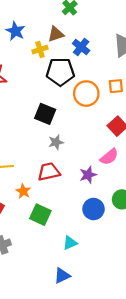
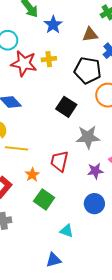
yellow cross: (40, 50) -> (49, 59), moved
gray star: (56, 142) -> (88, 137), moved, size x1.6
red trapezoid: (49, 172) -> (59, 161), turned -75
cyan triangle: (70, 243) -> (67, 231), turned 32

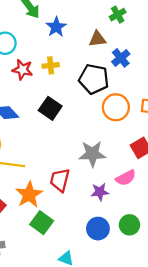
red star: (24, 63) -> (23, 70), size x0.7
black square: (66, 107) -> (50, 108), moved
orange star: (32, 175) -> (29, 195), size x1.6

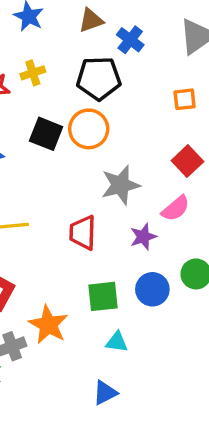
orange circle: (116, 107) -> (89, 129), moved
orange star: (29, 195) -> (48, 325), moved
green square: (42, 223) -> (103, 296), moved, turned -30

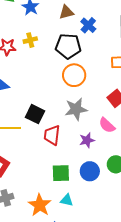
orange circle: (89, 129) -> (74, 75), moved
black square: (46, 134) -> (35, 114), moved
pink semicircle: (176, 208) -> (107, 125), turned 78
orange star: (48, 325) -> (40, 205), moved

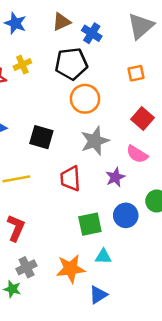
black square: (35, 114) -> (41, 137), moved
orange star: (40, 205) -> (71, 269), turned -30

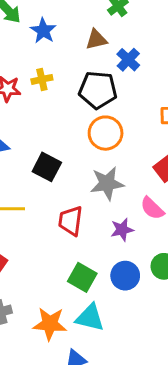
green square: (90, 224) -> (82, 277), turned 30
cyan triangle: (103, 257) -> (90, 318), size x1.5

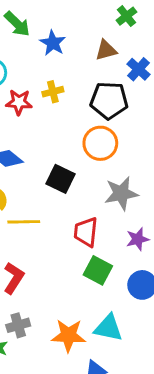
orange circle: (106, 133) -> (100, 143), moved
green square: (82, 277) -> (98, 270), moved

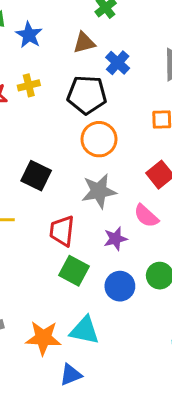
orange circle: (100, 143) -> (99, 139), moved

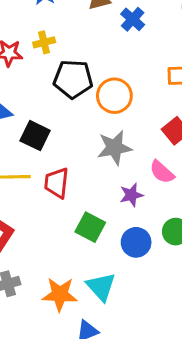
black pentagon: (87, 95) -> (73, 79), moved
black square: (36, 176) -> (35, 136), moved
red trapezoid: (62, 231) -> (57, 183), moved
cyan triangle: (85, 330) -> (101, 287), turned 36

